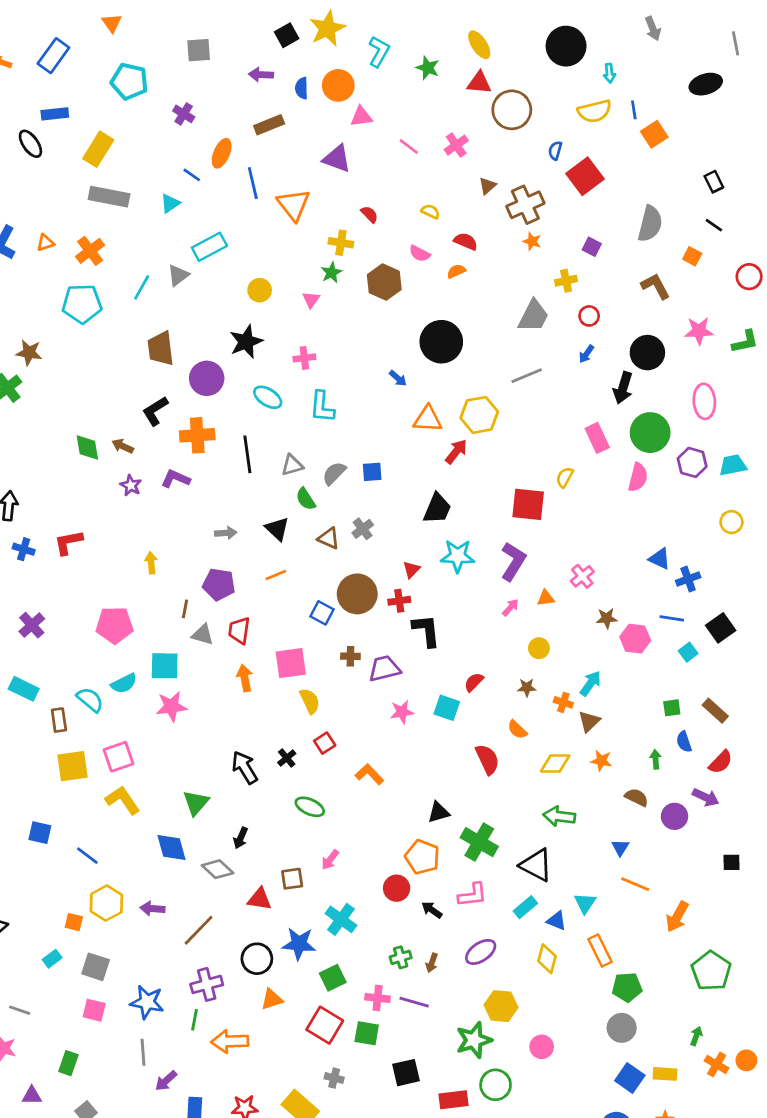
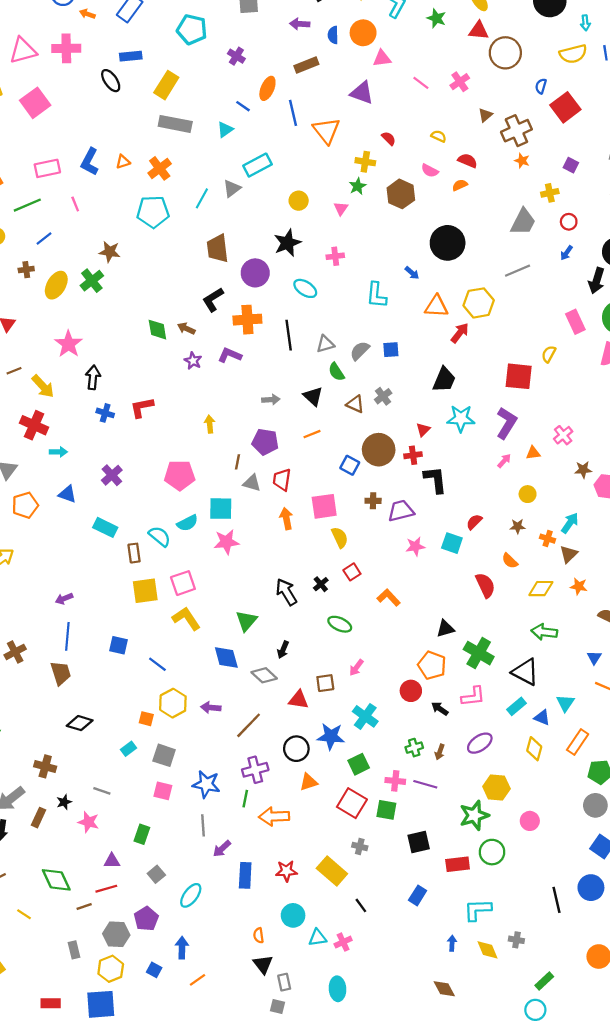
cyan L-shape: (322, 407) -> (376, 295), moved
orange rectangle: (600, 951) -> (578, 742), turned 60

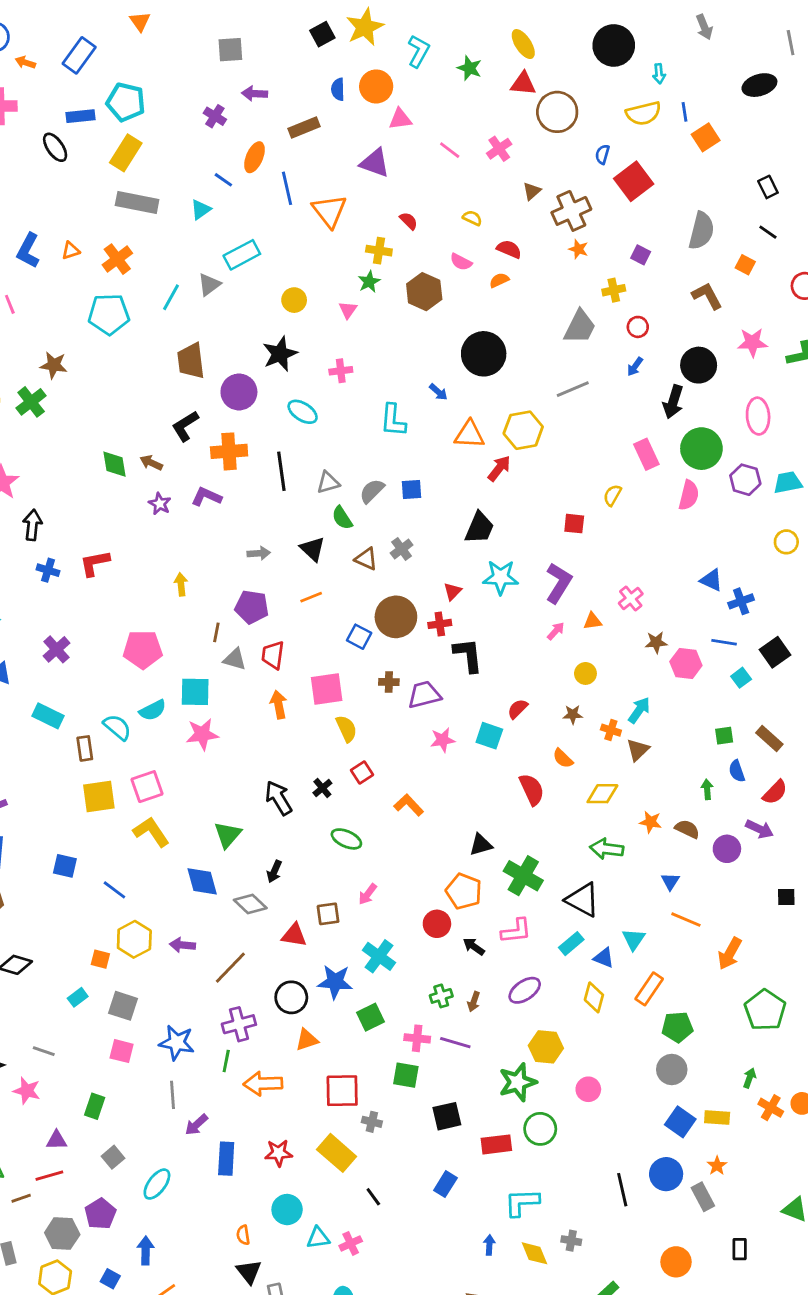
purple arrow: (300, 24) -> (254, 94), moved
cyan pentagon: (192, 29) -> (126, 102), moved
red square: (519, 376) -> (574, 524), size x0.6
orange star: (579, 586) -> (651, 822), moved
red square: (352, 803) -> (342, 1091), moved, turned -32

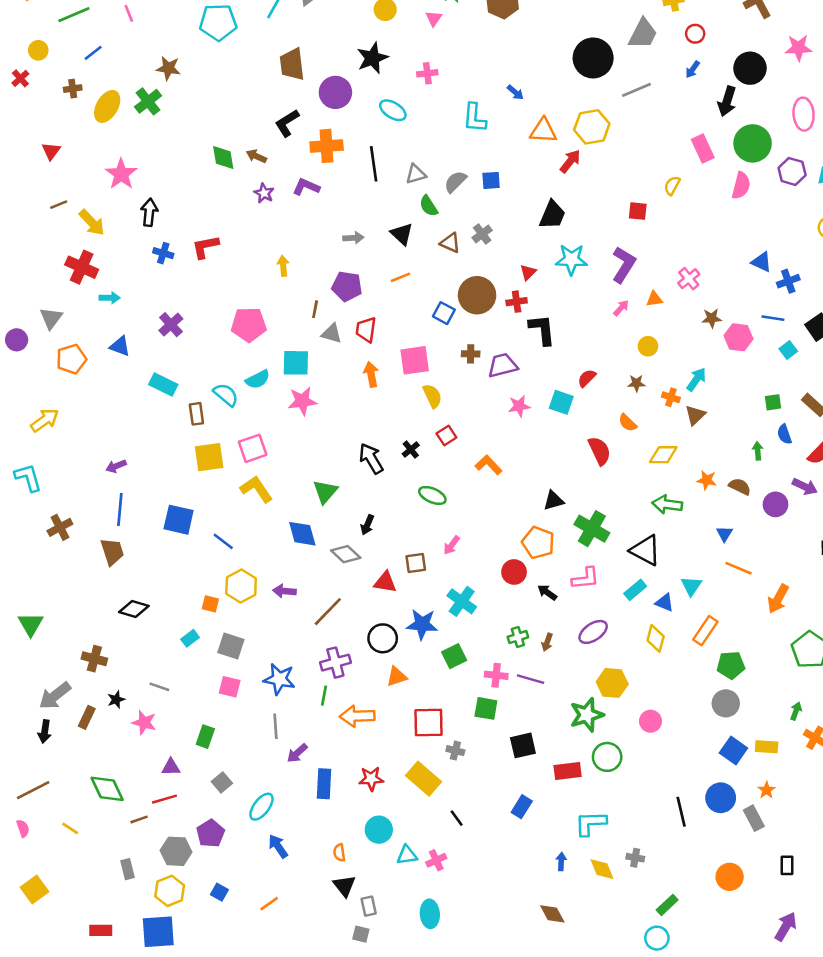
black circle: (484, 354) -> (593, 58), moved
blue square: (65, 866) -> (179, 520), size x1.4
blue arrow: (146, 1251) -> (278, 846), moved, turned -35

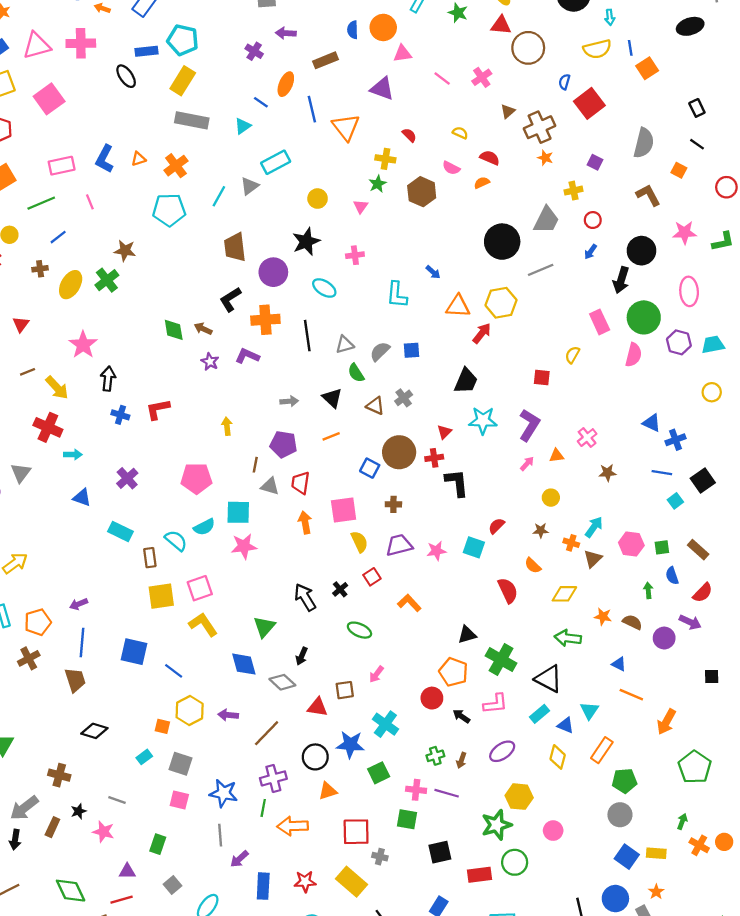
pink hexagon: (739, 337) -> (631, 544), moved
orange pentagon: (71, 359) -> (38, 622), moved
purple trapezoid: (503, 365) -> (399, 545), moved
blue triangle: (724, 534) -> (619, 664), turned -35

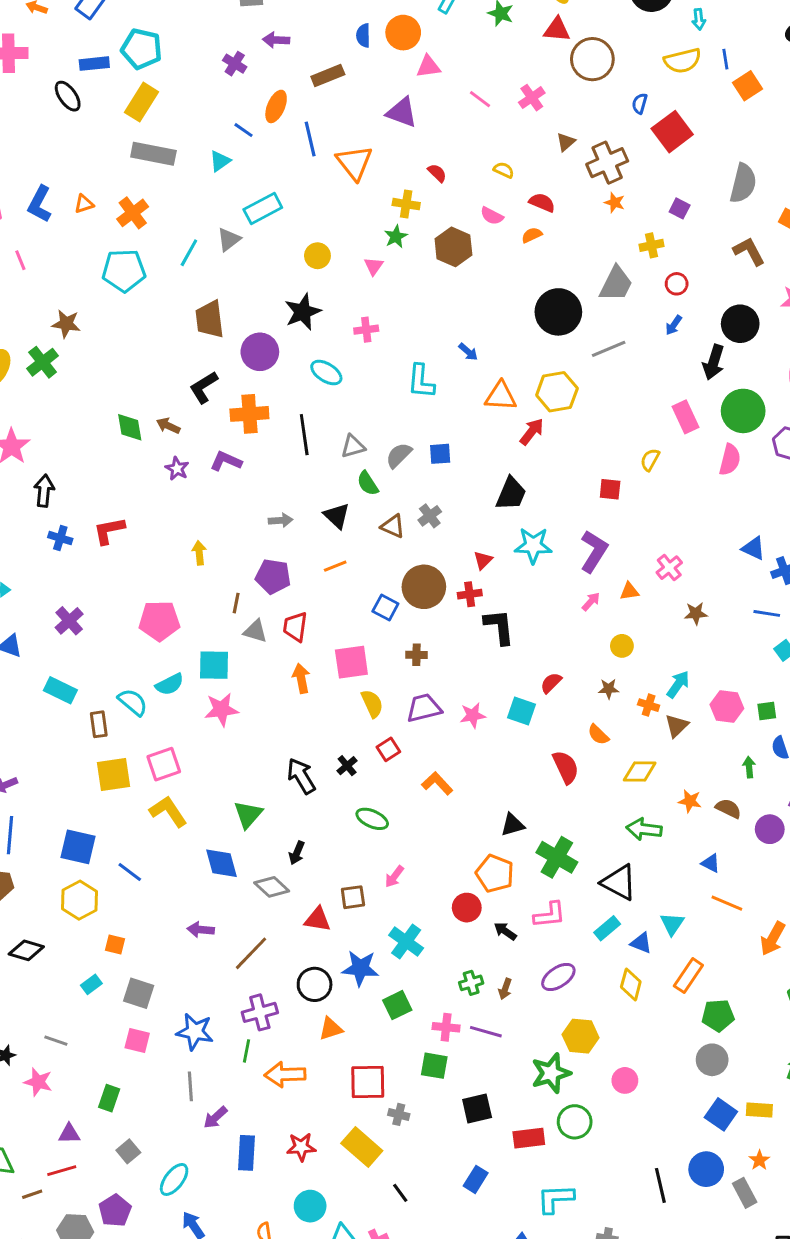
yellow hexagon: (190, 711) -> (80, 900), moved

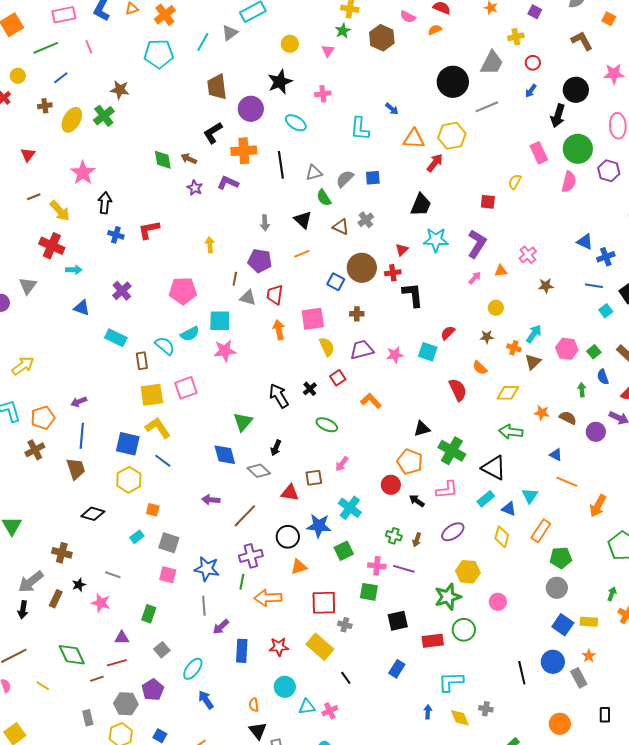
gray arrow: (281, 520) -> (265, 223), turned 91
green square: (767, 711) -> (594, 352), turned -32
yellow L-shape: (168, 811) -> (158, 428), moved
green cross: (471, 983) -> (394, 536), turned 35

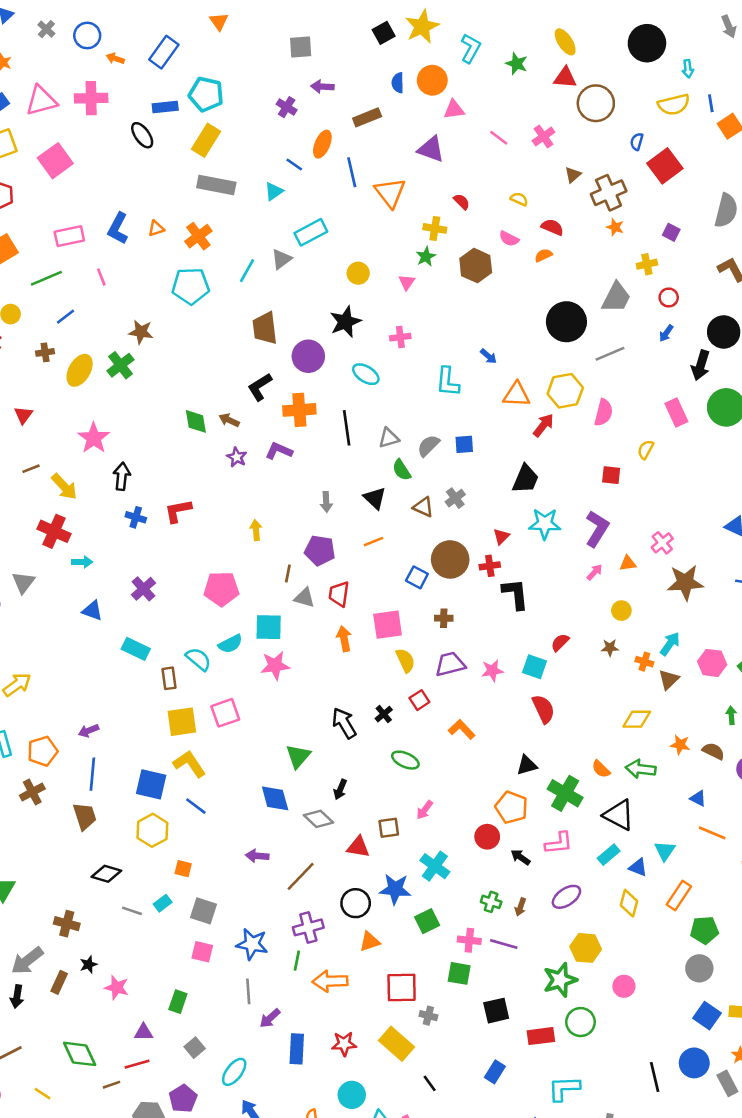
pink semicircle: (569, 182) -> (604, 412), moved
brown star: (546, 286) -> (685, 582), size x1.8
orange semicircle: (480, 368) -> (601, 769), moved
red semicircle: (458, 390) -> (543, 709), moved
gray line: (113, 575) -> (132, 911), moved

